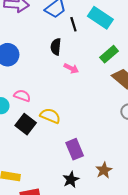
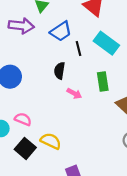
green rectangle: (109, 54) -> (103, 81), moved, turned -60

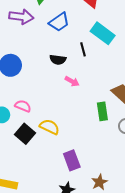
black line: (78, 49) -> (83, 49), moved
black semicircle: (60, 71) -> (58, 60), turned -91
green rectangle: (103, 81) -> (102, 111), moved

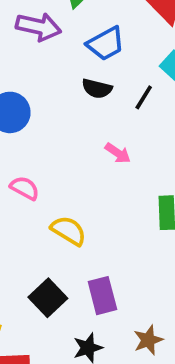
black line: (83, 49) -> (144, 97), turned 40
black semicircle: (58, 60) -> (97, 89), moved
black square: (25, 134) -> (48, 298), moved

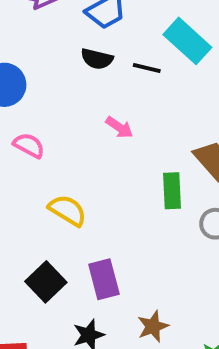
black line: (144, 97) -> (147, 68), turned 72
pink semicircle: (25, 188) -> (29, 145), moved

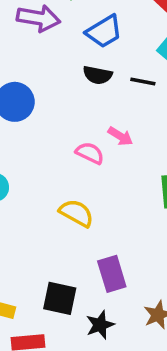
pink semicircle: (29, 145) -> (90, 153), moved
black square: (46, 282) -> (60, 298), moved, turned -32

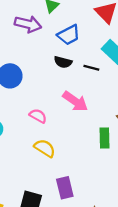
pink arrow: (120, 136) -> (75, 101), size x1.6
pink semicircle: (90, 153) -> (38, 116), moved

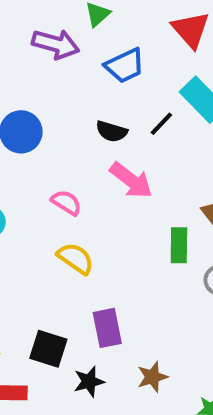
black semicircle: (63, 62) -> (112, 131), moved
black line: (91, 68) -> (161, 124), turned -63

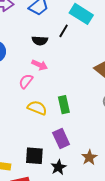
pink arrow: (131, 180) -> (40, 65), moved, size x0.7
pink semicircle: (66, 203) -> (26, 81), turned -70
green rectangle: (179, 245) -> (64, 105), moved

